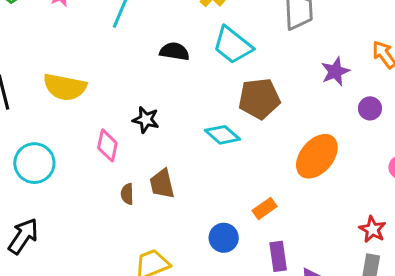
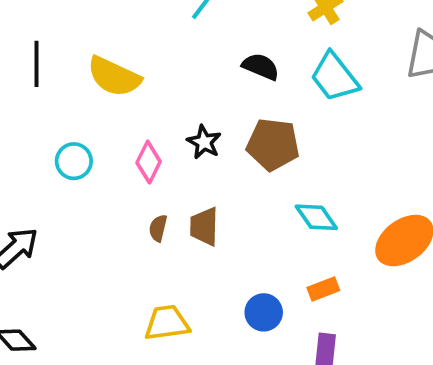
brown pentagon: (259, 99) -> (273, 144), moved
cyan diamond: (223, 135) -> (316, 217), moved
cyan circle: (34, 163) -> (74, 161), moved, size x0.7

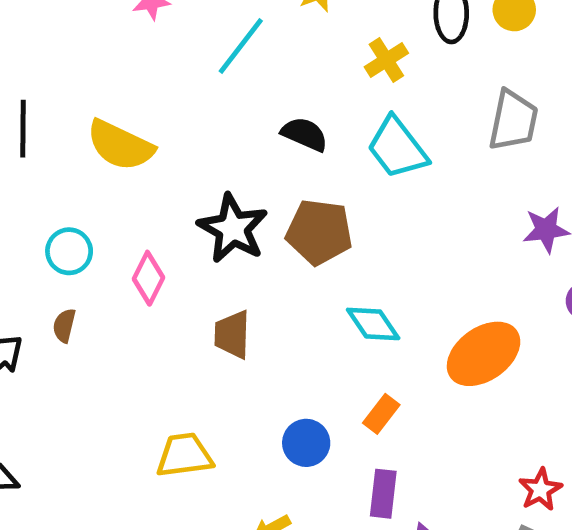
black star: (204, 142) -> (233, 228), size x1.6
pink diamond: (149, 162) -> (148, 278), moved
brown semicircle: (158, 228) -> (64, 326), moved
orange rectangle: (323, 289) -> (381, 414), turned -32

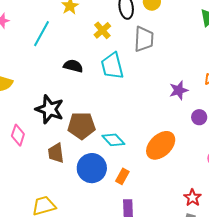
gray trapezoid: (513, 120) -> (144, 39), moved
cyan trapezoid: (397, 148) -> (112, 66), turned 32
brown pentagon: (319, 232) -> (81, 126), moved
blue circle: (306, 443) -> (92, 168), moved, size x1.5

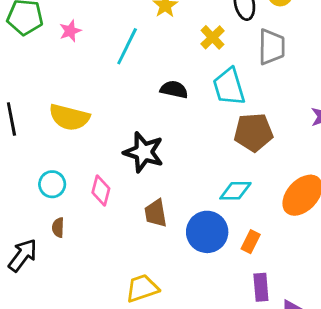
brown pentagon: (81, 126) -> (253, 132), moved
cyan diamond: (113, 140) -> (235, 191), turned -45

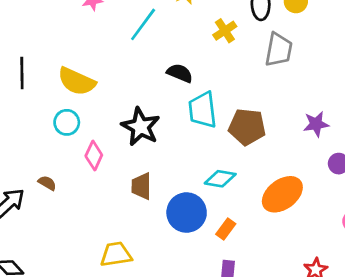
cyan trapezoid: (229, 87) -> (203, 110), moved
cyan circle: (52, 184) -> (67, 122), moved
brown semicircle: (58, 228) -> (47, 183), turned 108

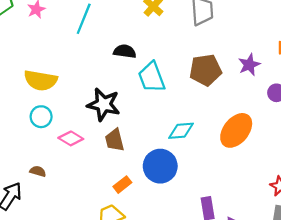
brown pentagon: (247, 127) -> (206, 70), moved
pink diamond: (94, 155) -> (71, 138), turned -70
brown trapezoid: (141, 186) -> (115, 140), moved
orange rectangle: (226, 229) -> (122, 185), moved, turned 30

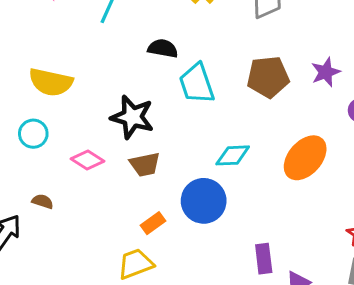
cyan circle: (41, 117) -> (33, 134), moved
brown trapezoid: (115, 140) -> (145, 164), turned -90

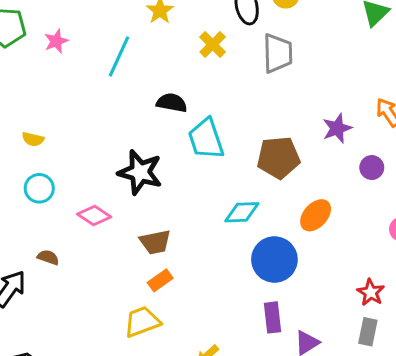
brown pentagon: (268, 77) -> (279, 158), moved
yellow semicircle: (51, 82) -> (33, 139), moved, size x0.5
orange ellipse: (305, 158) -> (316, 215), size x0.7
brown trapezoid: (145, 164) -> (155, 242), moved
blue circle: (204, 201) -> (274, 260), moved

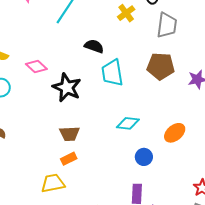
brown pentagon: (279, 158) -> (161, 66), moved
pink diamond: (94, 216) -> (36, 67), moved
blue circle: (274, 260) -> (144, 157), size x0.6

